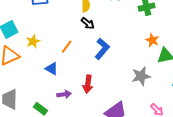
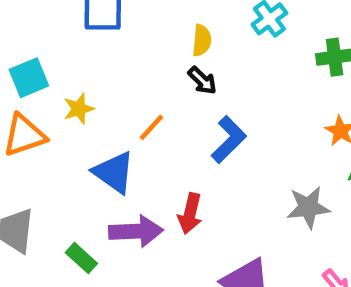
blue triangle: (52, 69) -> (114, 172), size x1.5
purple arrow: (64, 94) -> (136, 231), size x1.6

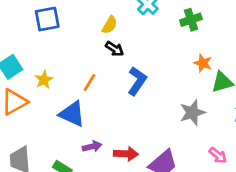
yellow semicircle: (202, 40) -> (110, 25), turned 36
red arrow: (190, 214) -> (126, 154), moved, turned -90
purple arrow: (136, 231) -> (92, 147), size x0.6

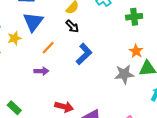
gray star: (192, 113) -> (124, 74), moved
blue triangle: (72, 114) -> (33, 22), moved, turned 30
purple arrow: (92, 147) -> (41, 71), moved

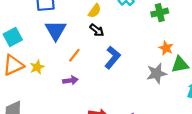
yellow star: (14, 38) -> (37, 67), moved

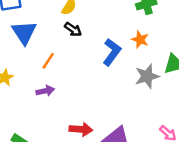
orange star: (166, 48) -> (140, 40), moved
blue L-shape: (112, 57) -> (112, 52), moved

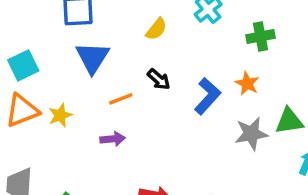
black arrow: (73, 29) -> (159, 79), moved
orange line: (48, 61) -> (121, 99), turned 30

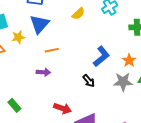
black arrow: (159, 79) -> (89, 81), moved
orange star: (247, 83) -> (129, 60), moved
yellow star: (60, 115) -> (18, 37), moved

